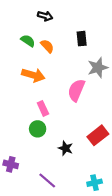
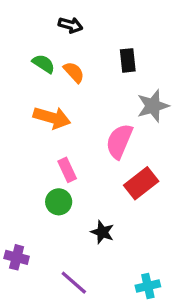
red rectangle: (98, 135) -> (141, 183), moved

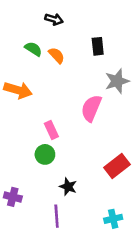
orange arrow: (52, 118) -> (18, 90), moved
red rectangle: (141, 183) -> (117, 166), moved
black star: (102, 232) -> (68, 187), moved
purple line: (74, 283) -> (57, 216), turned 45

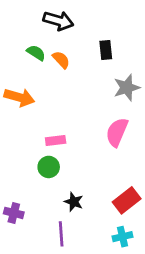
black arrow: (54, 19) -> (58, 21), size x1.5
pink semicircle: (91, 108) -> (117, 132), moved
pink rectangle: (51, 130) -> (56, 141), turned -72
red rectangle: (117, 166) -> (127, 200), moved

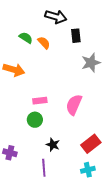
black arrow: (58, 21) -> (56, 17), moved
pink semicircle: (117, 132) -> (74, 105), moved

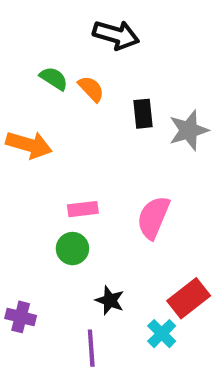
black rectangle: (76, 36) -> (143, 114), moved
cyan cross: (88, 170) -> (162, 334), moved, turned -32

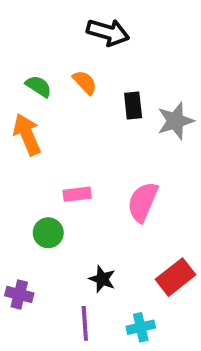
green semicircle: (54, 78) -> (39, 86), moved
orange arrow: (29, 145) -> (27, 134), turned -129
green circle: (72, 249) -> (48, 233), moved
cyan cross: (162, 334) -> (141, 327), moved, turned 32

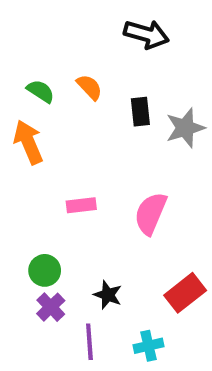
black arrow: (108, 32) -> (146, 34), moved
green circle: (48, 233) -> (45, 270), moved
purple cross: (19, 294) -> (51, 307), moved, turned 32

